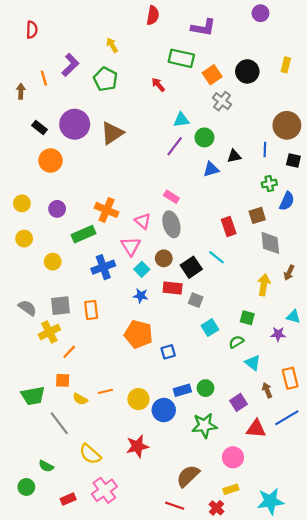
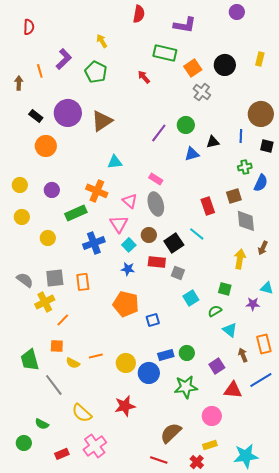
cyan triangle: (181, 120) -> (115, 162), moved
green trapezoid: (33, 396) -> (30, 360), turned 85

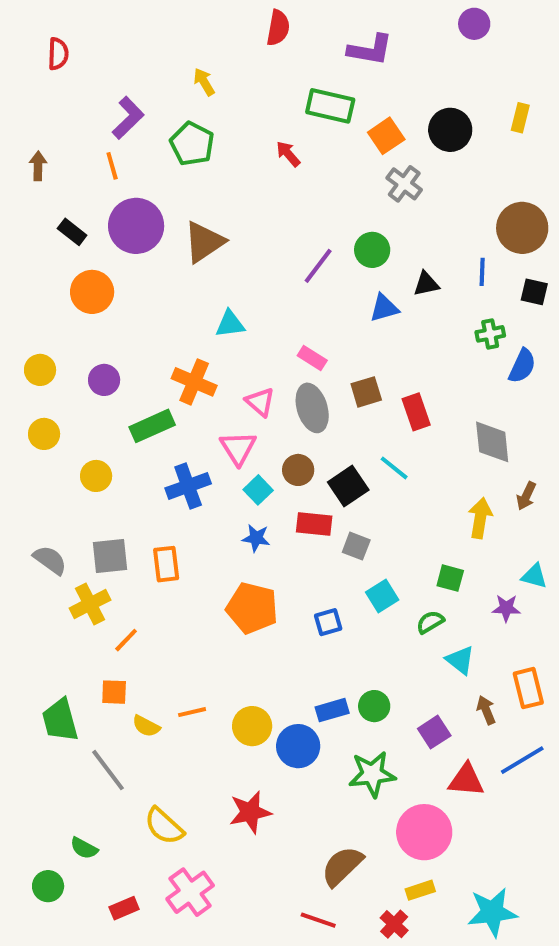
orange line: (40, 71) -> (112, 166), moved
brown square: (234, 196) -> (366, 392), moved
blue square: (153, 320) -> (328, 622), moved
pink circle: (212, 416) -> (424, 832), size x1.4

